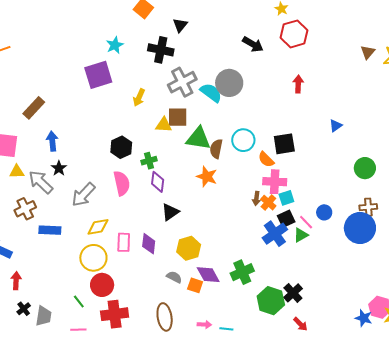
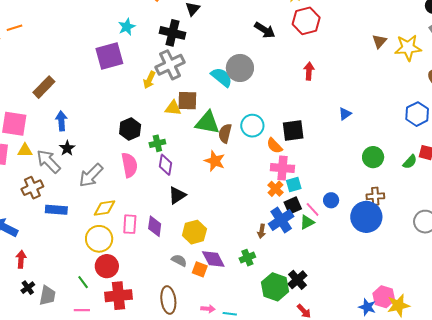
gray cross: (182, 82) -> (170, 65), moved
brown arrow: (256, 198) -> (262, 231), moved
green cross: (242, 272) -> (247, 258), size x0.7

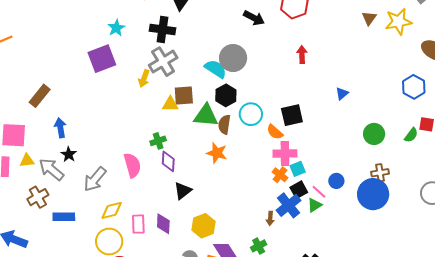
black hexagon: (130, 129) -> (226, 95), moved

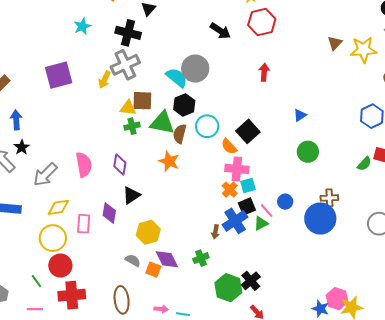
purple square: (102, 59) -> (59, 75), moved
black square: (292, 115) -> (248, 131), turned -35
green circle: (374, 134) -> (308, 152), moved
green cross: (158, 141) -> (132, 126), moved
purple diamond: (163, 224) -> (109, 213), moved

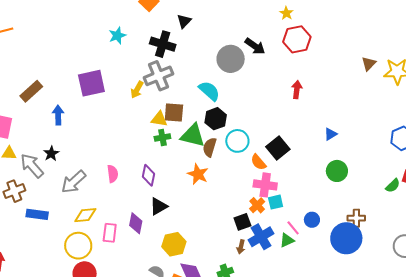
gray circle: (195, 69) -> (231, 59), moved
blue arrow: (16, 120) -> (58, 115), moved
pink semicircle: (84, 165) -> (113, 174), size x0.7
black square: (247, 207) -> (242, 222), moved

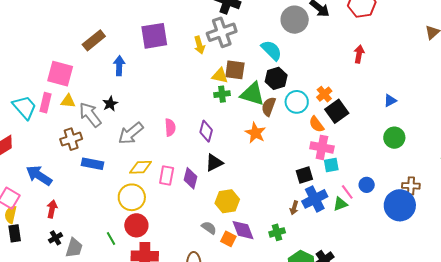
yellow arrow: (137, 90) -> (199, 45), turned -48
orange cross: (257, 205) -> (324, 94), moved
black square: (242, 222) -> (304, 175), moved
pink rectangle: (110, 233) -> (167, 175), moved

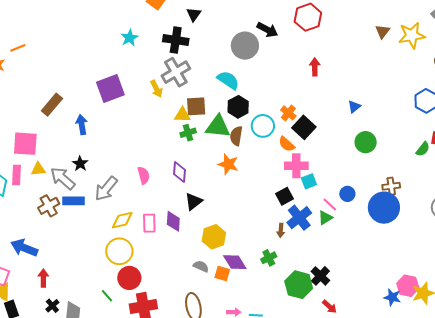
blue rectangle: (93, 164) -> (73, 201), moved

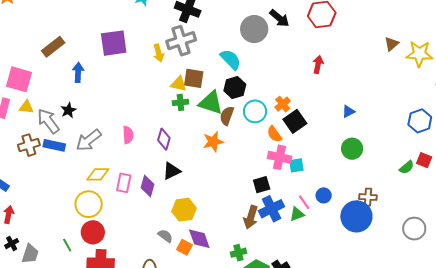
orange star: (228, 164) -> (213, 142), turned 30
cyan square: (309, 181) -> (296, 165), moved
brown arrow: (281, 230) -> (251, 217), size x1.6
green cross: (269, 258) -> (238, 253), moved

